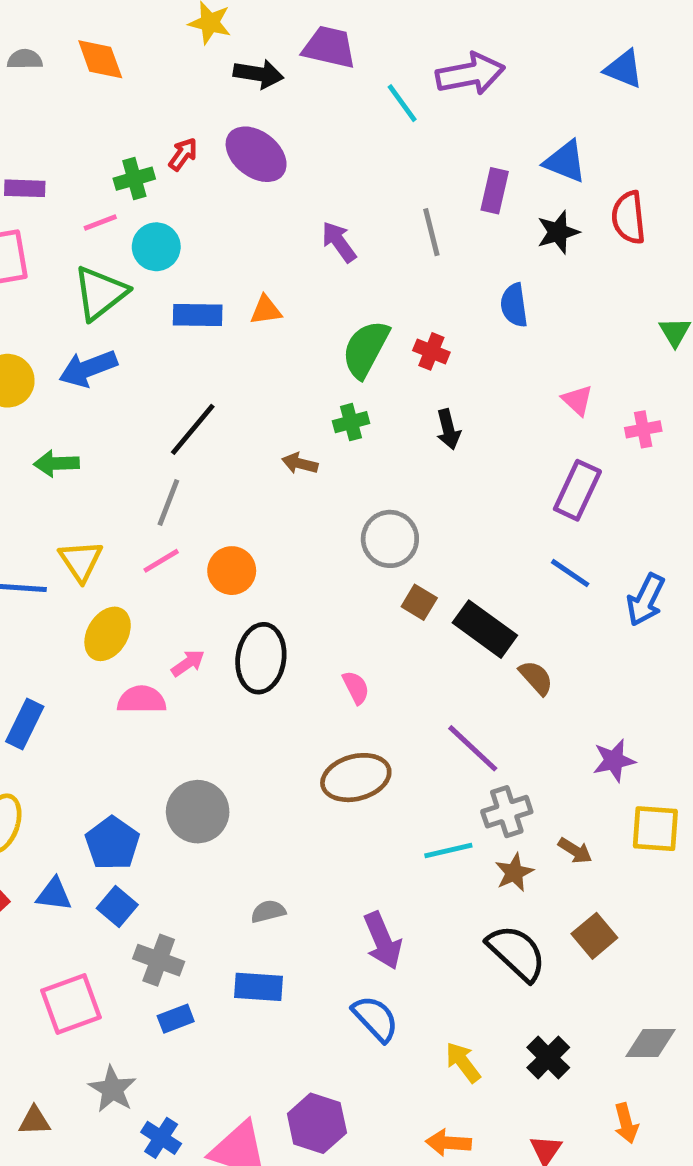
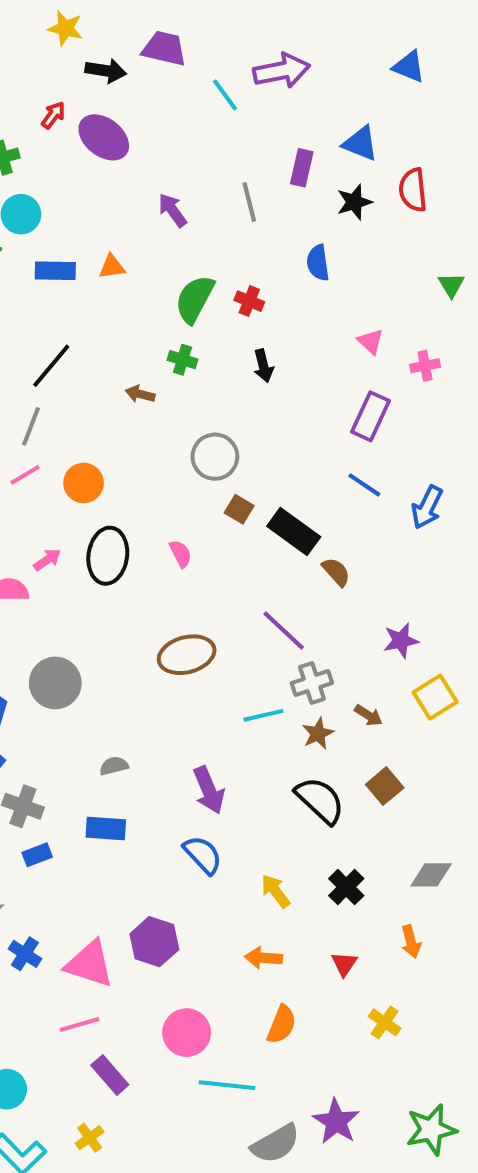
red arrow: (183, 154) -> (53, 115), moved
green cross: (351, 422) -> (183, 360), turned 32
pink semicircle: (356, 687) -> (181, 554), moved
yellow square: (655, 829) -> (435, 697), turned -36

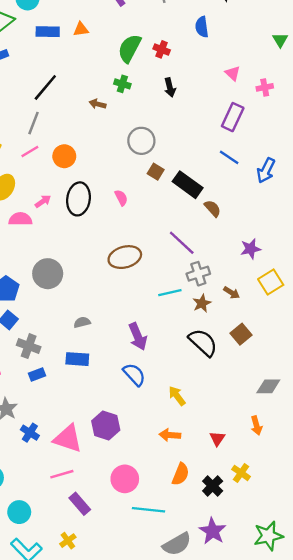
black cross: (346, 887) -> (213, 486), moved

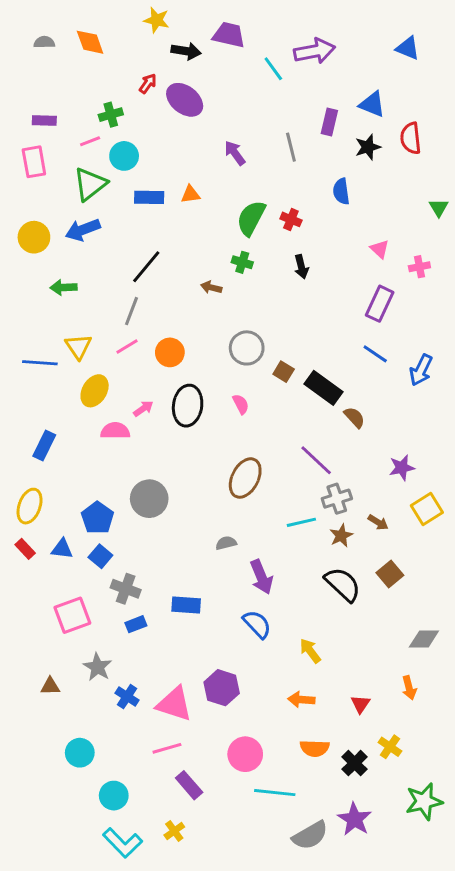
gray circle: (141, 141) -> (247, 348), moved
brown ellipse: (125, 257) -> (245, 478), turned -48
gray semicircle: (82, 322) -> (226, 543), moved
orange semicircle: (181, 474) -> (315, 748), turned 70
green star: (268, 536) -> (424, 801), moved

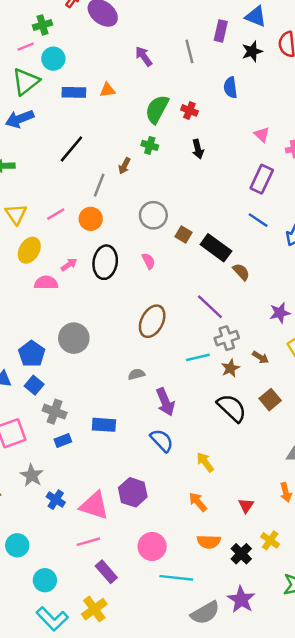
brown arrow: (211, 287) -> (124, 166), turned -77
gray line: (131, 311) -> (99, 185), moved
orange arrow: (301, 700) -> (198, 502), turned 45
yellow cross: (174, 831) -> (94, 609), size x1.5

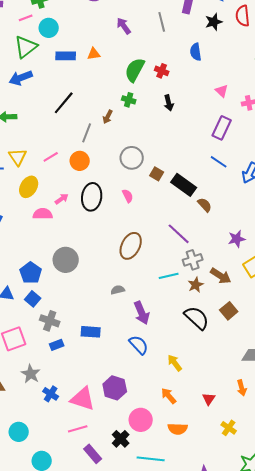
brown arrow: (261, 357) -> (221, 276), size x1.5
pink circle: (152, 546) -> (141, 420), moved
black cross: (241, 554) -> (121, 439), moved

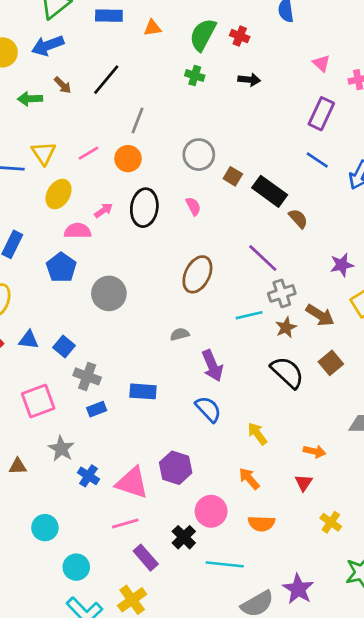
orange triangle: (94, 54) -> (152, 28), moved
black arrow: (169, 103) -> (249, 80), turned -70
brown arrow: (108, 117) -> (63, 85), moved, turned -72
blue pentagon: (31, 273) -> (61, 268), moved
orange arrow: (242, 388) -> (315, 451), moved, turned -63

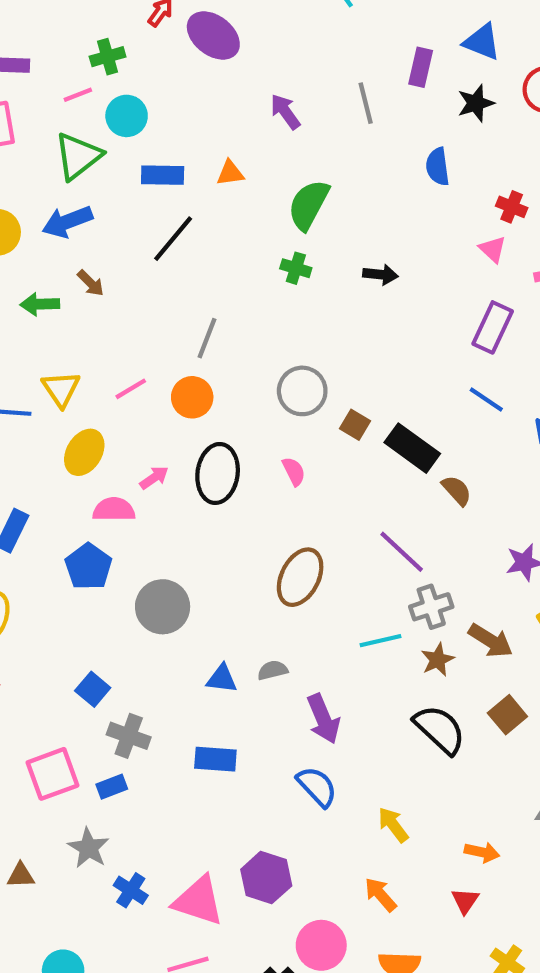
orange triangle: (152, 28) -> (230, 173), moved
red cross: (240, 36) -> (512, 207), moved
black line: (106, 80) -> (173, 239), moved
blue triangle: (29, 340) -> (222, 679), moved
blue rectangle: (97, 409) -> (112, 787), moved

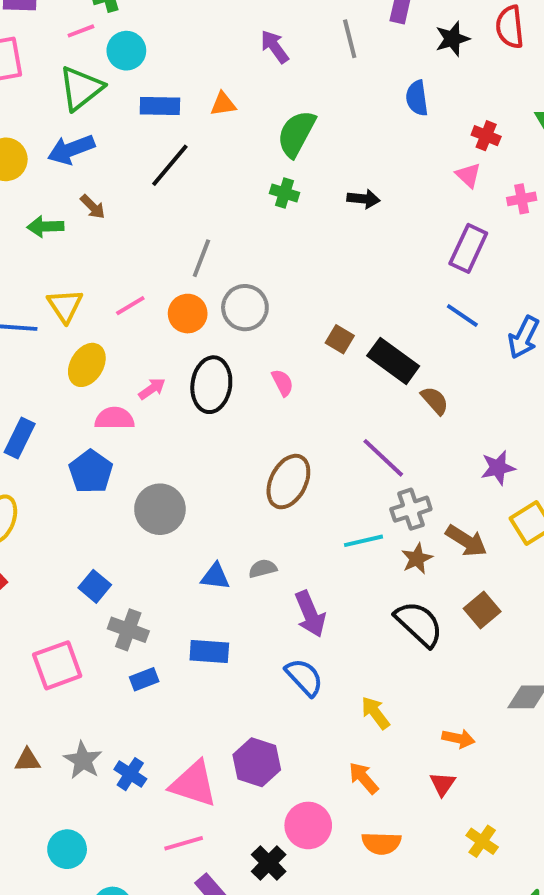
gray circle: (302, 391) -> (245, 308), moved
blue rectangle: (112, 787) -> (144, 679), moved
gray star: (88, 848) -> (83, 760), moved

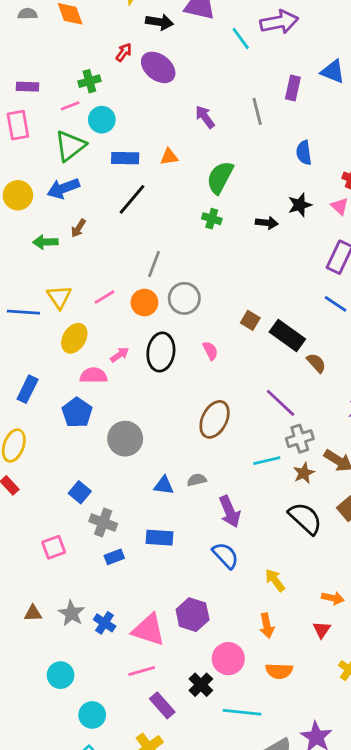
black star: (452, 39) -> (300, 205), moved
brown arrow: (93, 207) -> (78, 228), turned 78
pink square: (57, 665) -> (54, 547), size x0.7
orange arrow: (364, 778) -> (267, 626), turned -150

